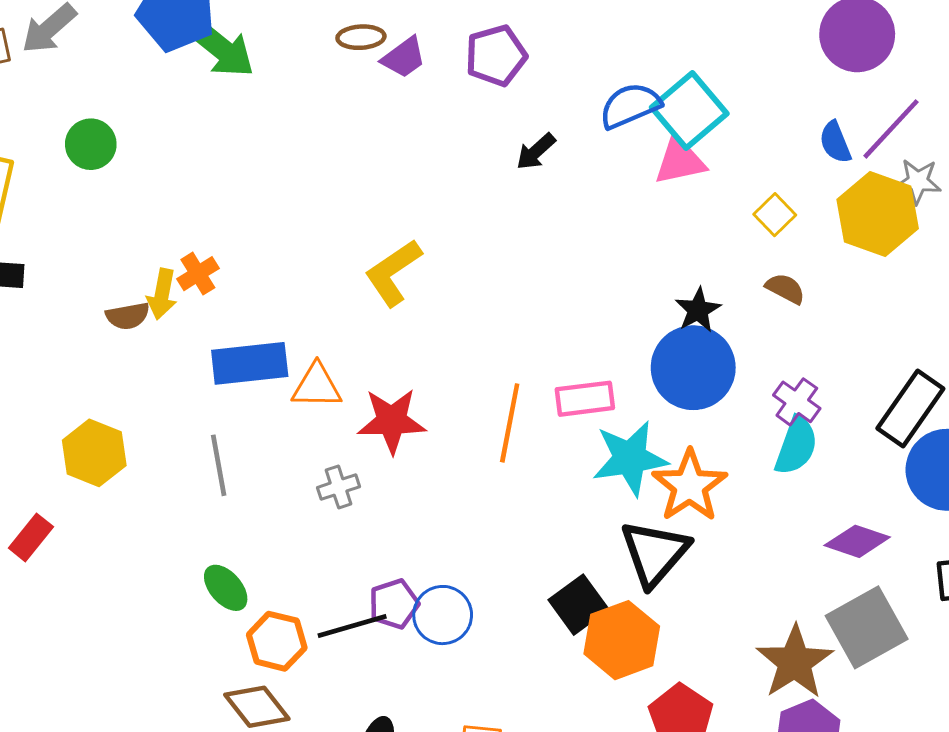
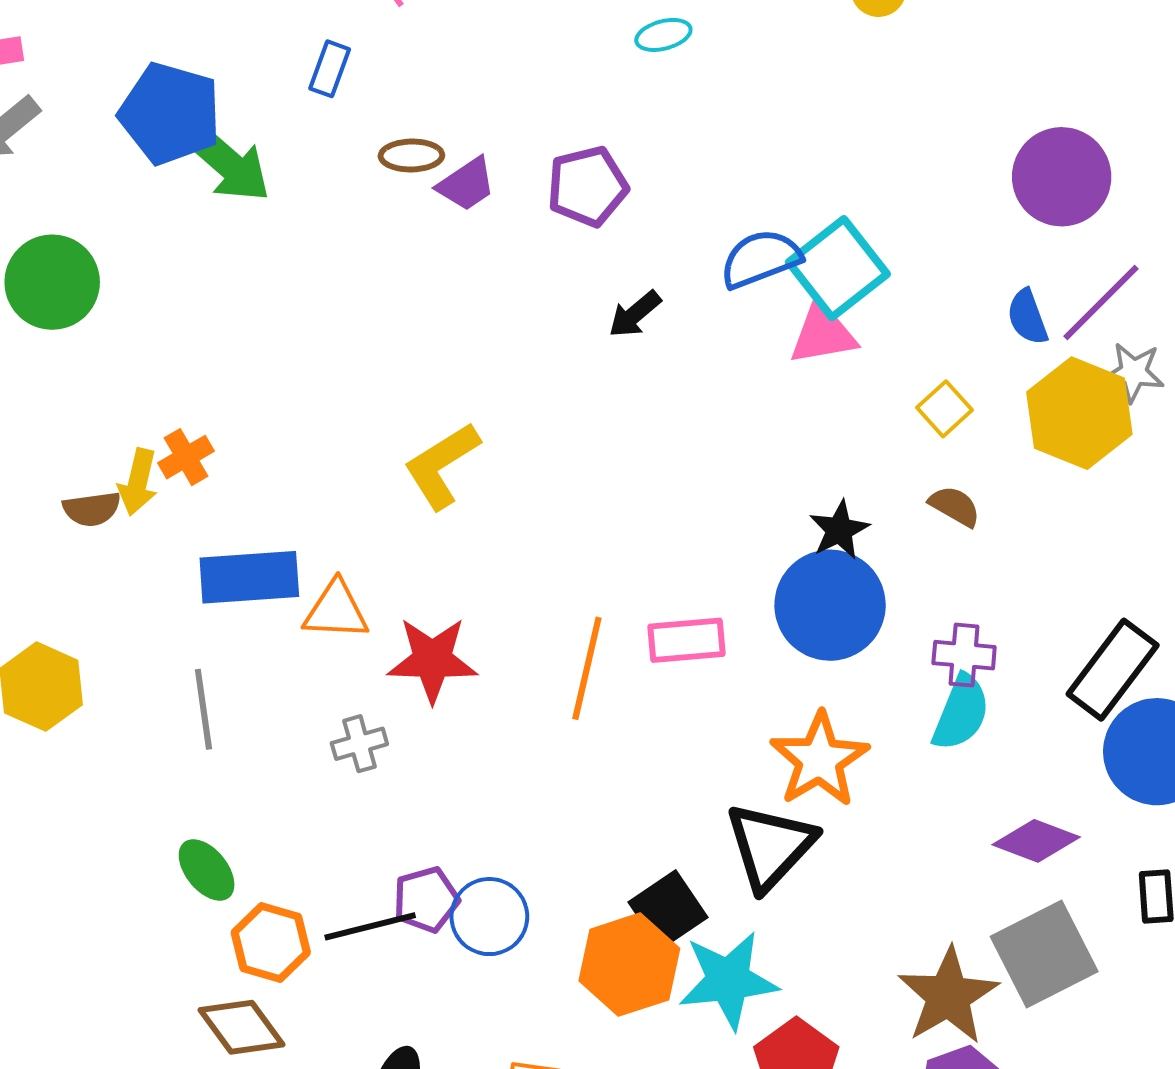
green circle: (91, 144) -> (52, 282), size x1.4
purple cross: (797, 402) -> (964, 655), turned -33
cyan star: (630, 458) -> (728, 980), moved
orange hexagon: (622, 640) -> (629, 965), moved

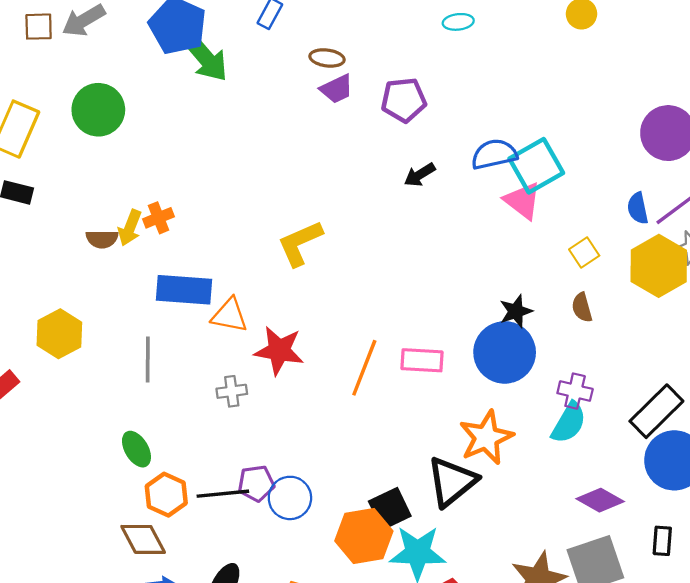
brown ellipse: (411, 156) -> (327, 58), moved
pink triangle: (823, 333) -> (523, 201), turned 39
brown semicircle: (955, 506) -> (582, 307), turned -144

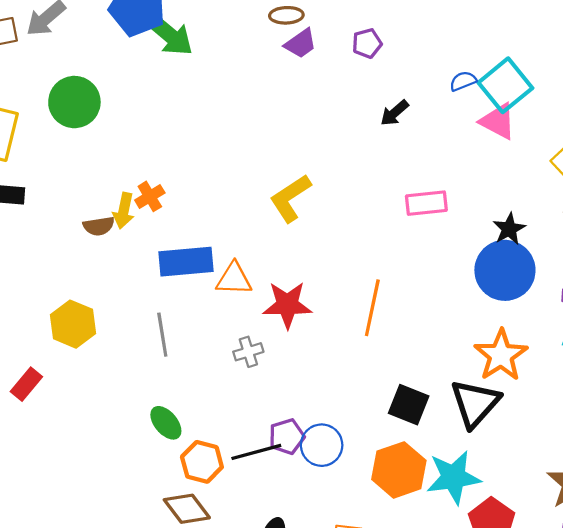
purple pentagon: (404, 100) -> (367, 43), size x0.7
blue semicircle: (494, 154) -> (463, 81), size x0.6
pink rectangle: (422, 360) -> (426, 203), moved
black square: (390, 509) -> (409, 405), moved, turned -33

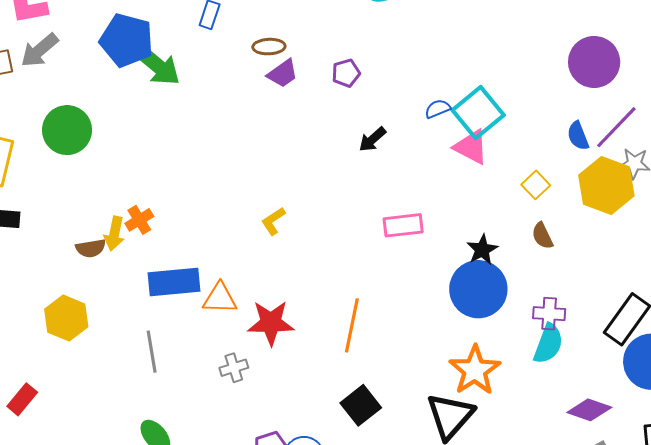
yellow L-shape: (290, 198) -> (273, 221), size x0.6
yellow hexagon: (73, 324) -> (66, 318), moved
black square: (409, 405) -> (361, 405), moved, turned 30

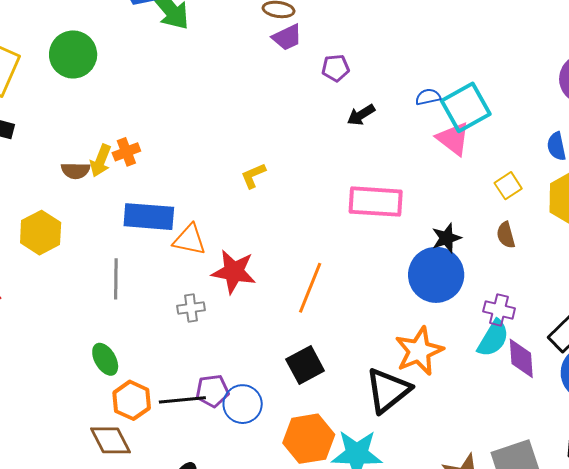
purple pentagon: (346, 73) -> (336, 68), moved
pink rectangle: (403, 225) -> (376, 202), size x1.4
purple diamond: (589, 410) -> (521, 358), moved, turned 57

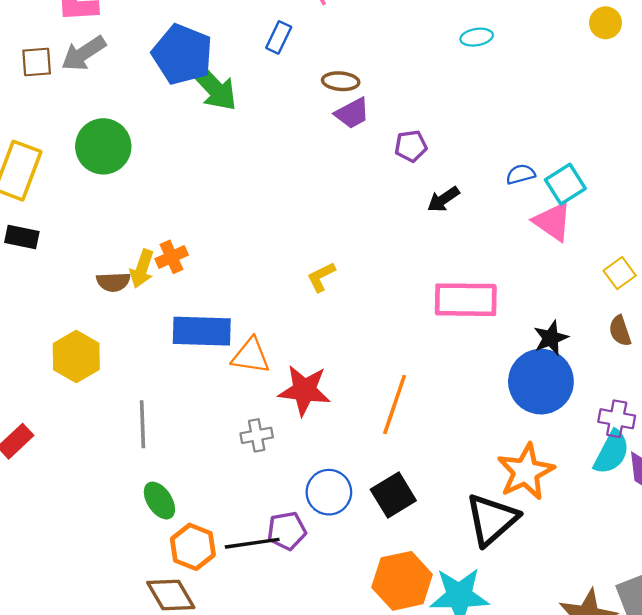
cyan square: (466, 107) -> (565, 184), size x0.7
gray line: (116, 279) -> (142, 424), moved
blue circle: (243, 404) -> (329, 492), moved

